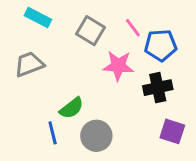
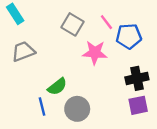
cyan rectangle: (38, 17) -> (15, 14), moved, turned 30
black cross: (158, 88) -> (137, 78), moved
purple square: (172, 131) -> (138, 105), turned -30

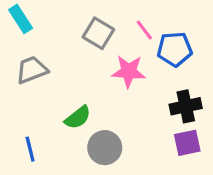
blue line: (42, 107) -> (30, 149), moved

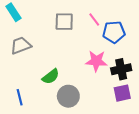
gray square: (98, 33) -> (64, 22), turned -30
pink star: (129, 71) -> (96, 61), moved

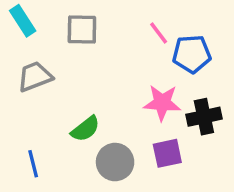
gray square: (64, 22) -> (82, 29), moved
purple square: (122, 93) -> (167, 153), moved

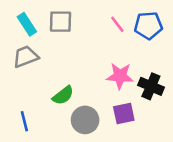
cyan rectangle: (23, 21) -> (27, 24), moved
blue pentagon: (192, 54) -> (148, 26), moved
black cross: (204, 117) -> (151, 86), turned 35

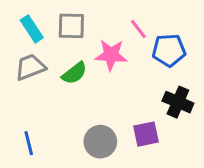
blue pentagon: (148, 26) -> (169, 50), moved
pink star: (120, 76) -> (111, 55), moved
green semicircle: (63, 95) -> (74, 73), moved

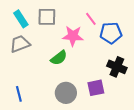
green semicircle: (74, 73) -> (59, 58), moved

